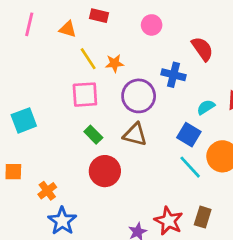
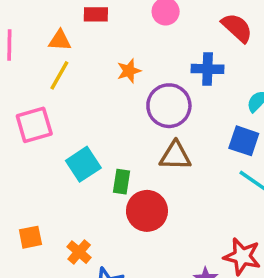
yellow line: (88, 59) -> (59, 75), moved, turned 75
pink square: (85, 95) -> (34, 125), moved
cyan square: (24, 120) -> (83, 164), moved
green rectangle: (93, 135) -> (122, 182), moved, turned 66

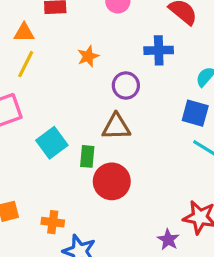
purple circle: (169, 106) -> (126, 85), size x0.7
brown triangle: (175, 156) -> (116, 127), moved
orange cross: (79, 252) -> (53, 222), turned -30

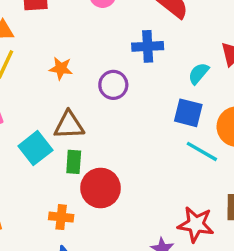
orange star: (88, 56) -> (61, 68), moved, turned 30
brown triangle: (116, 127) -> (69, 125), moved
orange cross: (53, 222) -> (61, 217), moved

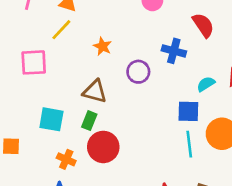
blue square: (188, 113) -> (188, 111), turned -30
cyan square: (35, 148) -> (51, 119), moved, turned 30
cyan line: (202, 151) -> (189, 144), turned 35

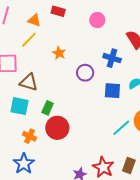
brown triangle: (95, 91) -> (29, 82), moved
blue square: (188, 111) -> (112, 91), moved
cyan line: (189, 144) -> (121, 128), turned 54

